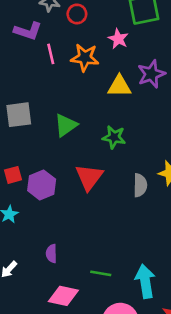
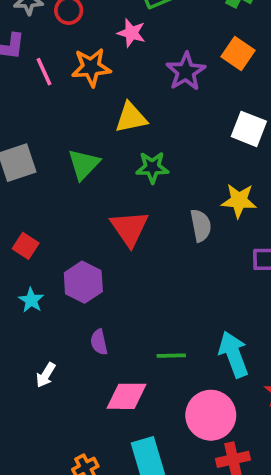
yellow triangle: (119, 86) -> (131, 118), moved
red square: (13, 175) -> (26, 246), turned -30
purple hexagon: (42, 185) -> (83, 282), moved

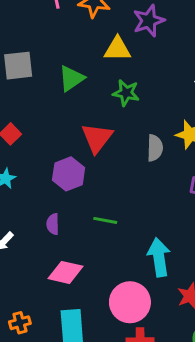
purple star: (186, 72) -> (149, 21), moved
purple hexagon: (83, 282) -> (69, 174), moved
green line: (171, 356) -> (105, 220), moved

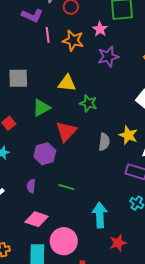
yellow triangle: (118, 49) -> (67, 83), moved
green triangle: (71, 78) -> (41, 108), moved
pink circle: (130, 302) -> (64, 241), moved

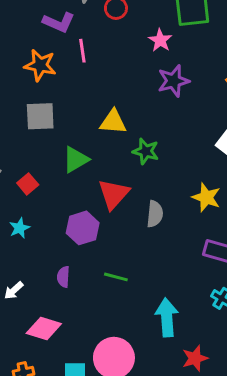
orange star: (73, 41) -> (40, 65), moved
gray semicircle: (104, 142) -> (155, 214), moved
pink diamond: (37, 219) -> (44, 329), moved

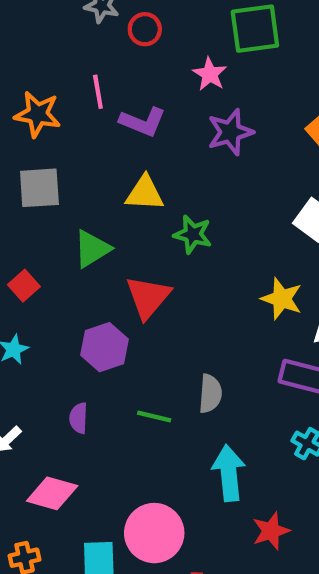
purple L-shape: (59, 22) -> (143, 122), moved
gray semicircle: (155, 214) -> (210, 394), moved

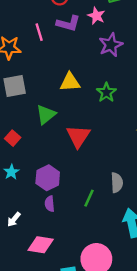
purple L-shape: (143, 122) -> (68, 23), moved
green star: (193, 234) -> (106, 92), moved, turned 30
purple hexagon: (105, 347) -> (48, 178), moved
green line: (154, 416) -> (89, 198), turned -72

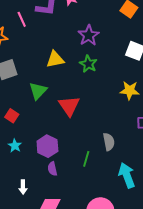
purple star: (111, 45) -> (89, 35), moved
white arrow: (14, 219) -> (23, 187), turned -32

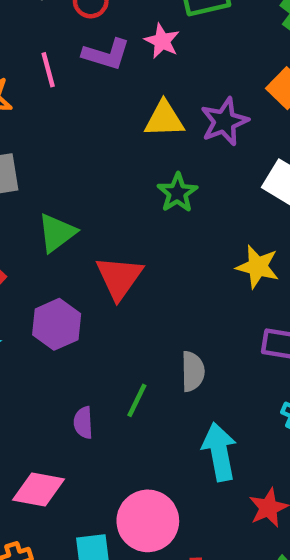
purple star: (89, 35) -> (224, 121), moved
yellow triangle: (55, 59) -> (164, 119), moved
purple hexagon: (47, 146) -> (57, 324), moved
purple semicircle: (52, 169) -> (83, 423), moved

